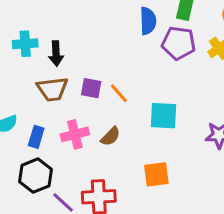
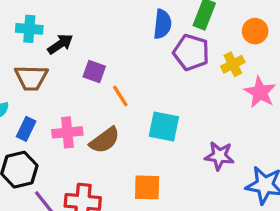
black arrow: (56, 54) -> (60, 44), turned -130
purple square: (91, 88) -> (94, 71), moved
brown trapezoid: (52, 89) -> (31, 78), moved
brown semicircle: (111, 136) -> (105, 140), size x1.4

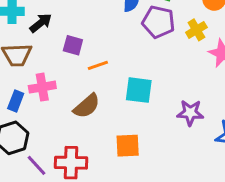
orange line: (120, 96) -> (98, 65), turned -72
pink cross: (67, 132) -> (42, 87), moved

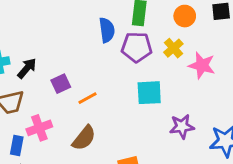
purple square: (73, 45) -> (61, 84), turned -30
cyan square: (139, 90) -> (149, 93), moved

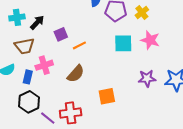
pink star: (202, 65) -> (150, 40), moved
purple star: (182, 126) -> (147, 78), moved

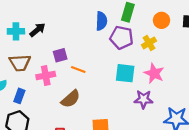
black arrow: (37, 22) -> (37, 30), moved
orange line: (79, 45) -> (78, 70), turned 40
pink cross: (44, 65) -> (46, 76), moved
purple star: (147, 78) -> (143, 99), moved

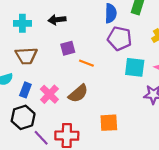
black arrow: (37, 30) -> (57, 20), moved, turned -147
purple pentagon: (122, 38) -> (120, 38), moved
pink cross: (46, 76) -> (49, 94), moved, turned -36

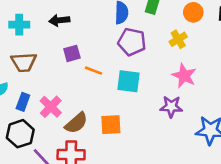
cyan square: (135, 67) -> (129, 81), moved
brown semicircle: (78, 93) -> (76, 123), moved
orange square: (109, 123) -> (111, 125), moved

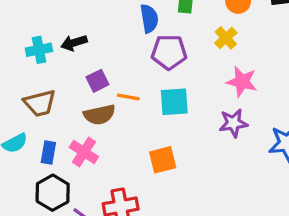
cyan cross: (19, 25) -> (39, 50), moved
brown semicircle: (76, 123) -> (99, 115), moved, turned 40

